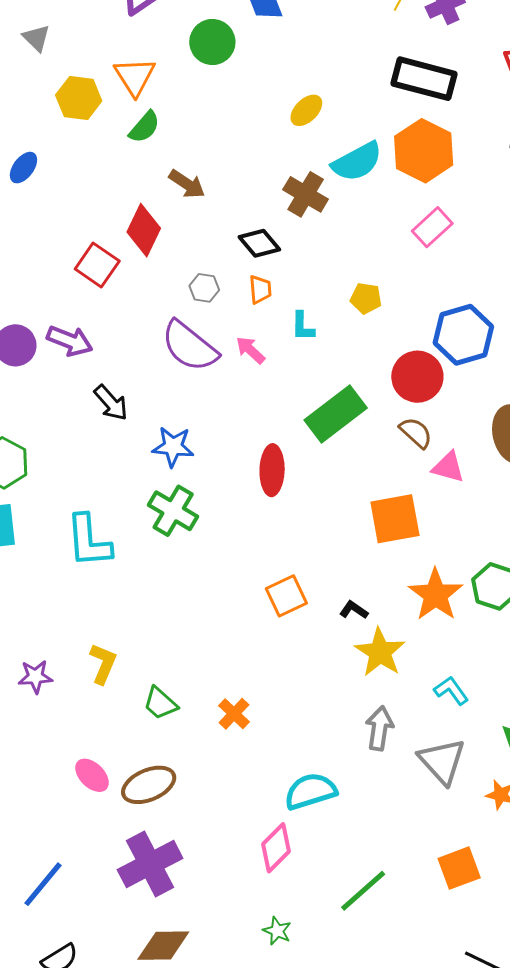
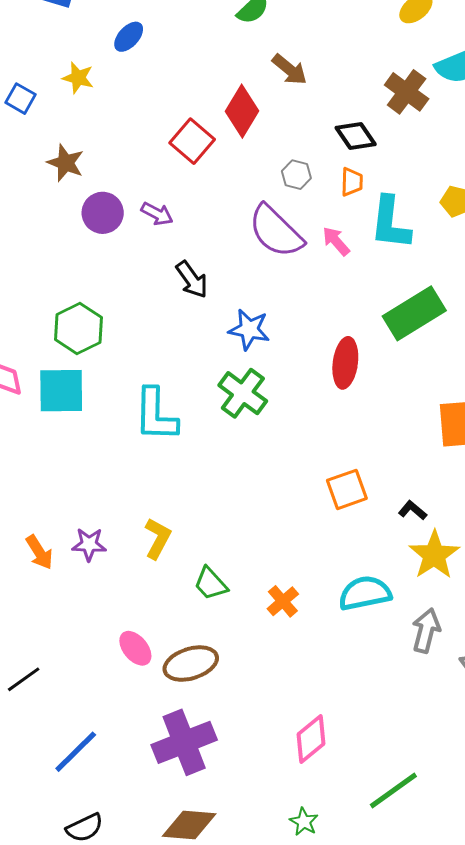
cyan L-shape: (303, 326) -> (390, 223), size x1.8
purple arrow: (70, 341) -> (157, 214), size x0.7
cyan semicircle: (311, 791) -> (365, 593), moved

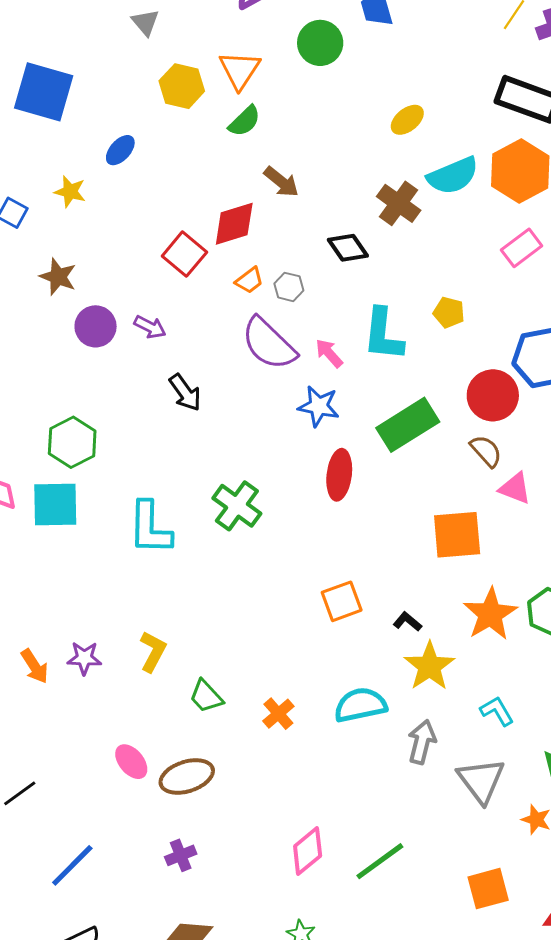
red diamond: (242, 111) -> (234, 224), turned 42
orange trapezoid: (352, 182) -> (249, 280), moved, turned 52
blue star: (249, 329) -> (319, 406), moved
purple cross: (184, 742) -> (181, 855), size x0.5
green line: (393, 790) -> (380, 861), moved

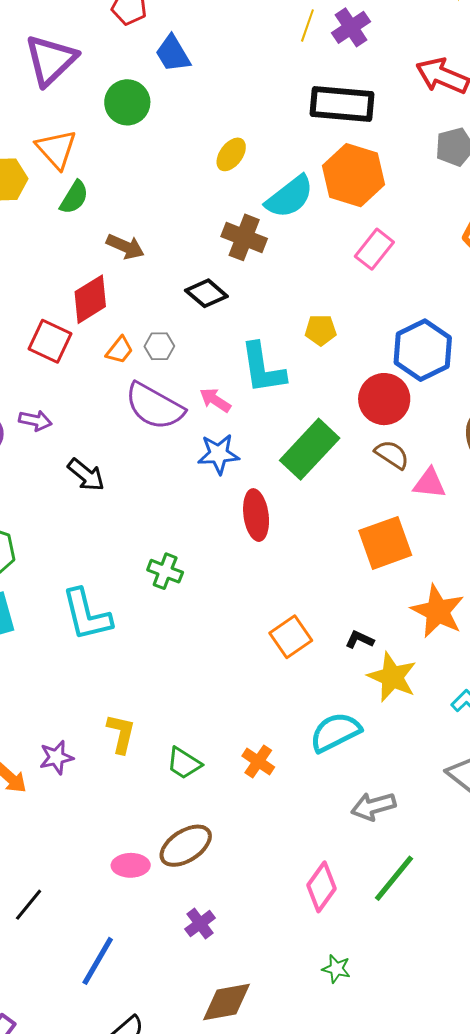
green cross: (237, 506) -> (165, 571), size x0.7
gray arrow: (422, 742) -> (373, 806), moved, turned -105
pink ellipse: (131, 762) -> (131, 865), moved, turned -36

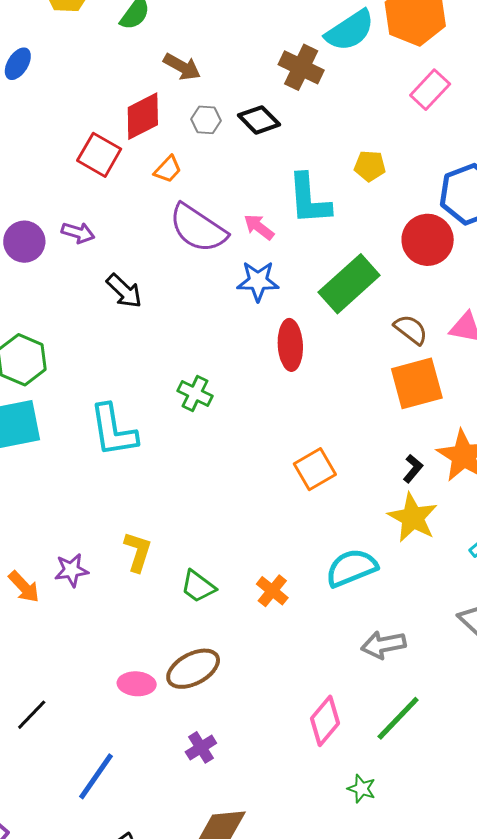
gray hexagon: (159, 346) -> (206, 120), moved
brown semicircle: (392, 455) -> (411, 330), moved
black L-shape: (360, 640) -> (413, 469), moved, turned 100
green star: (336, 969) -> (362, 789), moved

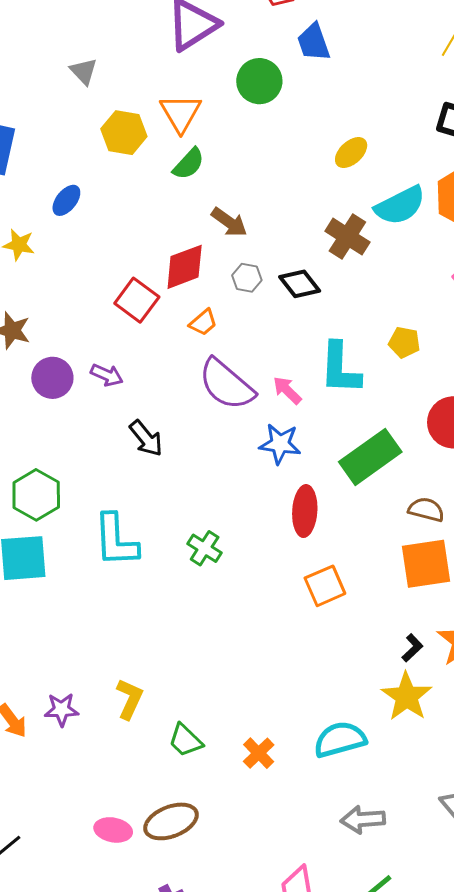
brown semicircle: (411, 330) -> (426, 510), turned -30
cyan L-shape: (113, 430) -> (116, 540), moved
orange square: (315, 469) -> (325, 586), moved

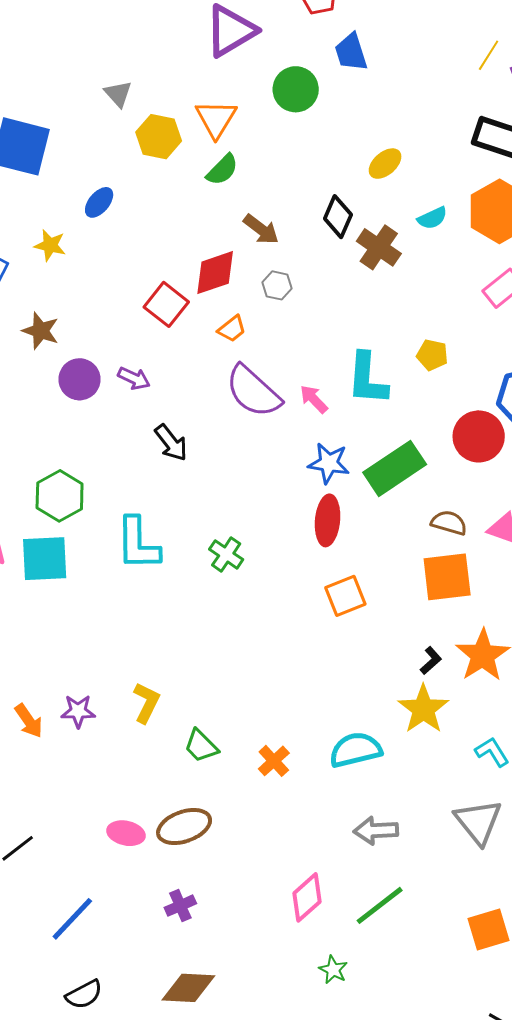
gray triangle: (84, 71) -> (118, 94), moved
cyan semicircle: (400, 206) -> (432, 218), size x0.6
black diamond: (300, 284) -> (338, 217), moved, turned 60
blue star: (280, 444) -> (329, 463), moved

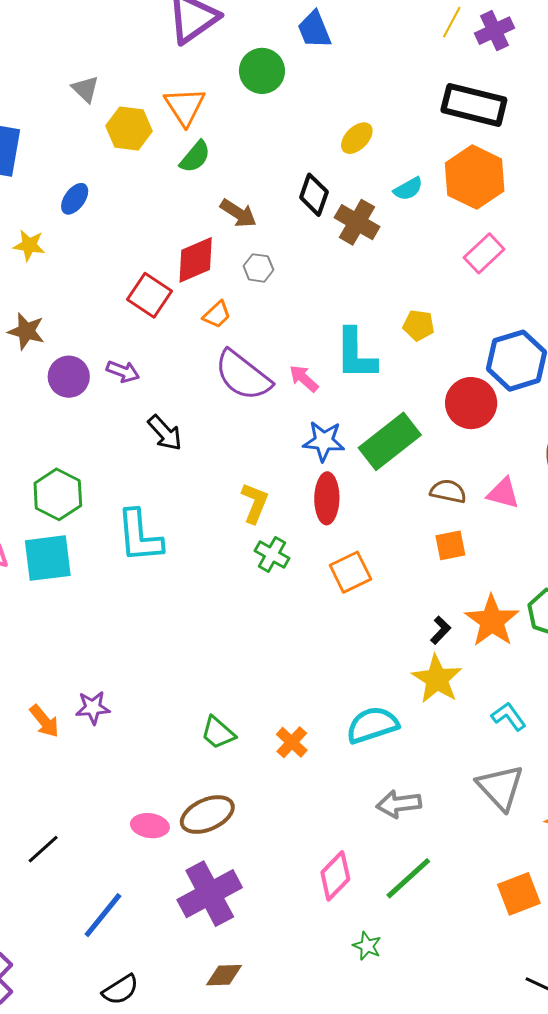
green cross: (226, 554) -> (272, 555), moved
orange square: (447, 577) -> (450, 545), size x0.6
yellow L-shape: (146, 703) -> (255, 503), moved
purple cross: (180, 906) -> (210, 894), size x2.0
brown diamond: (188, 988) -> (224, 975), size x0.7

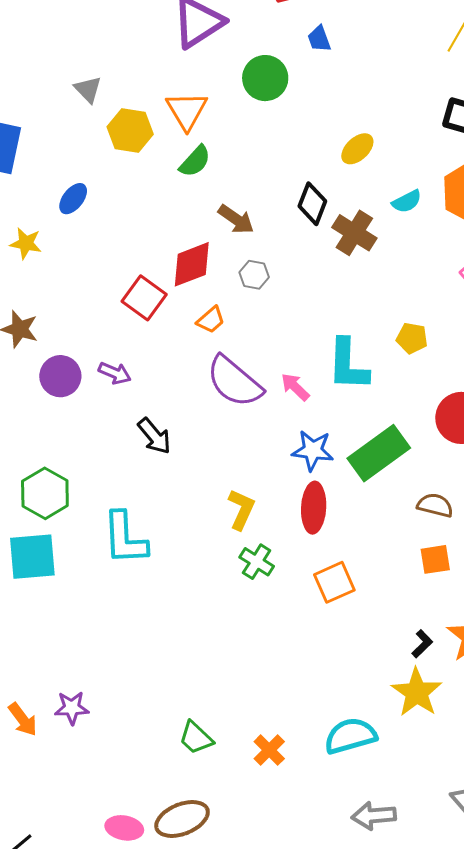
blue trapezoid: (314, 30) -> (319, 39), size x0.7

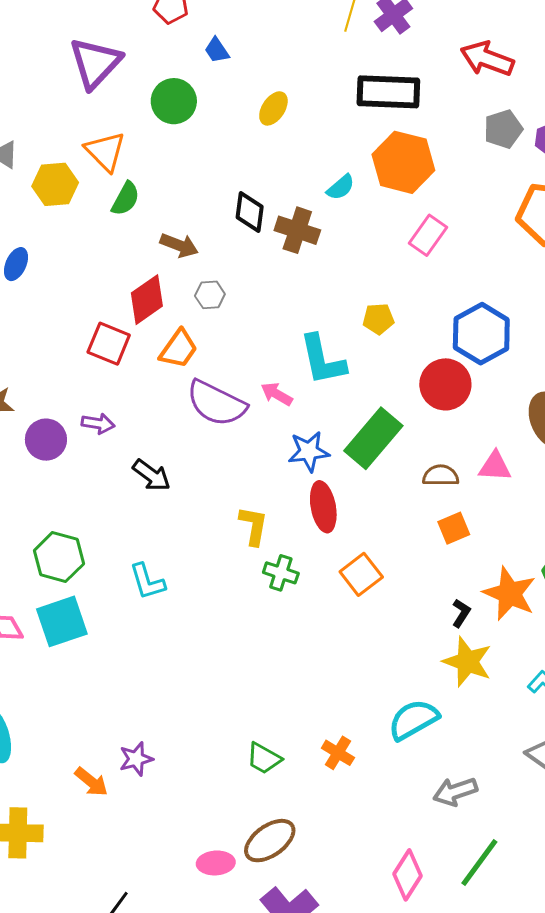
yellow ellipse: (357, 149) -> (273, 108), moved
orange trapezoid: (211, 320) -> (179, 349), size x1.4
cyan L-shape: (125, 538) -> (147, 581), size x0.7

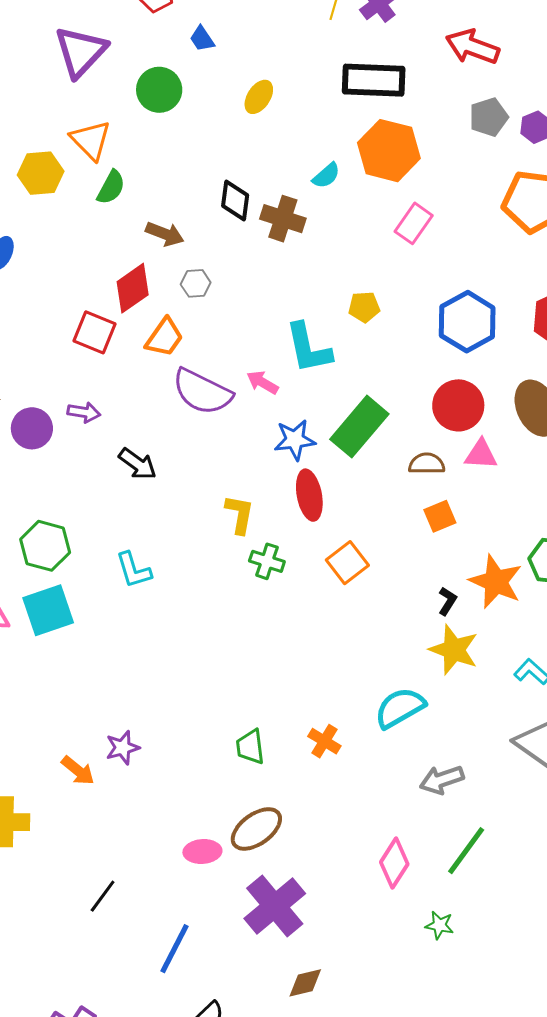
red circle: (445, 384) -> (458, 405), moved
green trapezoid: (264, 758) -> (250, 747), turned 54

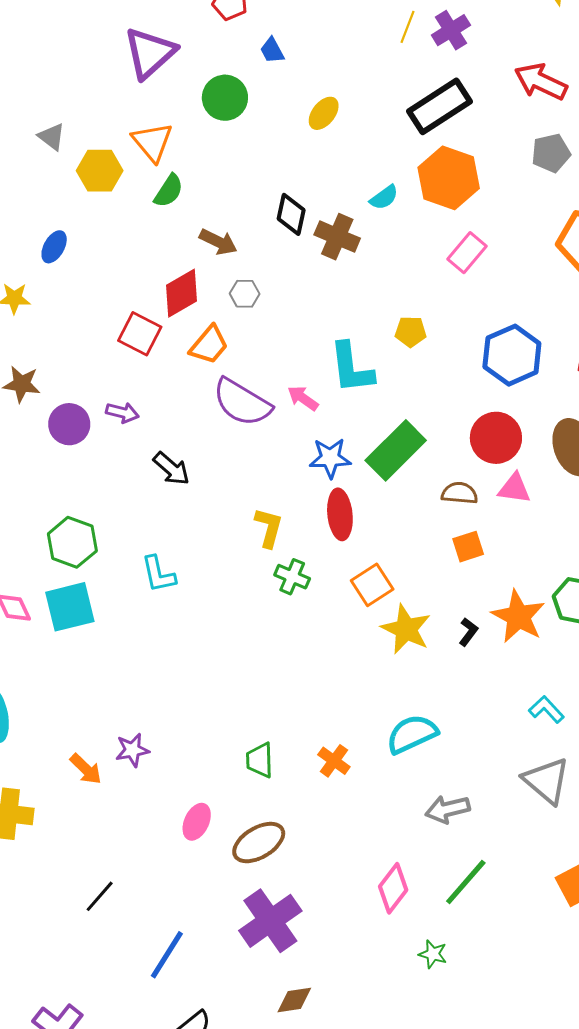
black rectangle: (374, 80) -> (439, 106), turned -40
yellow star: (454, 650) -> (406, 629), moved
pink ellipse: (202, 851) -> (197, 822), moved, turned -66

